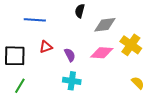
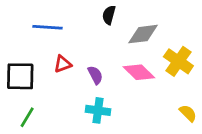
pink diamond: (102, 53) -> (139, 72), turned 40

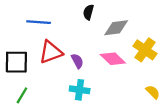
red triangle: (63, 64) -> (51, 52), size x1.6

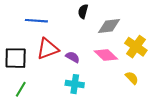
purple semicircle: (77, 61) -> (73, 57), turned -32
yellow semicircle: (153, 92) -> (132, 78), moved

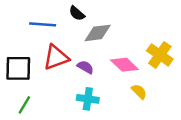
black semicircle: (83, 11) -> (77, 13), moved, turned -64
gray diamond: (109, 26) -> (98, 33), moved
yellow semicircle: (132, 78) -> (139, 92), moved

